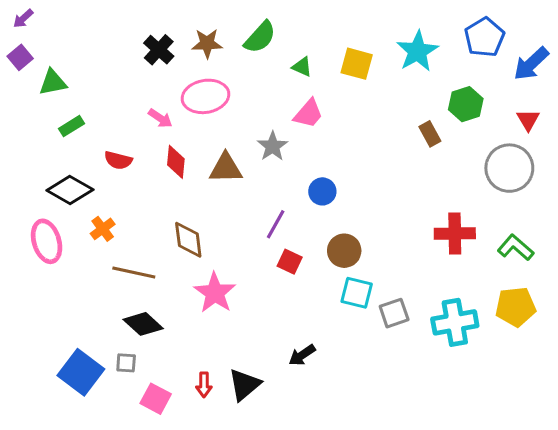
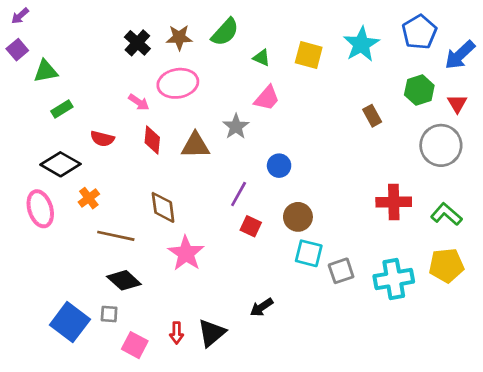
green hexagon: (466, 104) -> (419, 90), moved

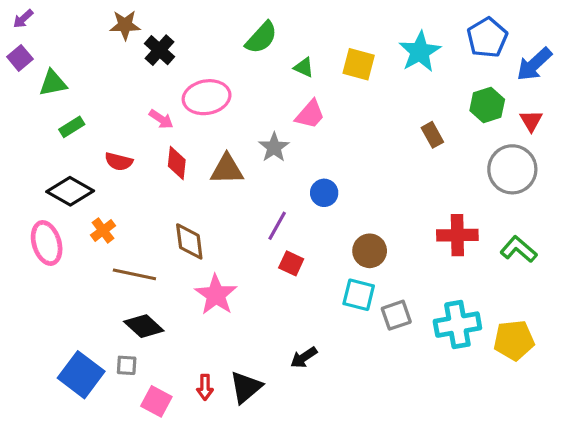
brown star: (179, 37) -> (125, 25), moved
brown circle: (298, 217) -> (370, 251), moved
yellow pentagon: (446, 265) -> (514, 340), moved

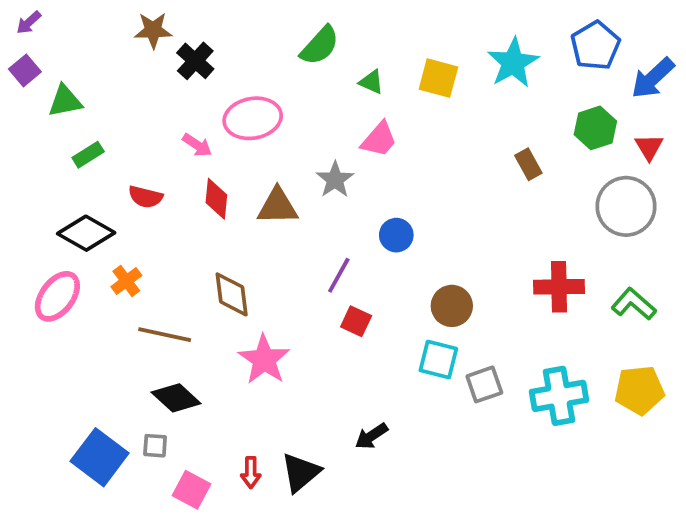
pink ellipse: (47, 243) -> (57, 296), turned 54
yellow pentagon: (514, 340) -> (639, 390), moved

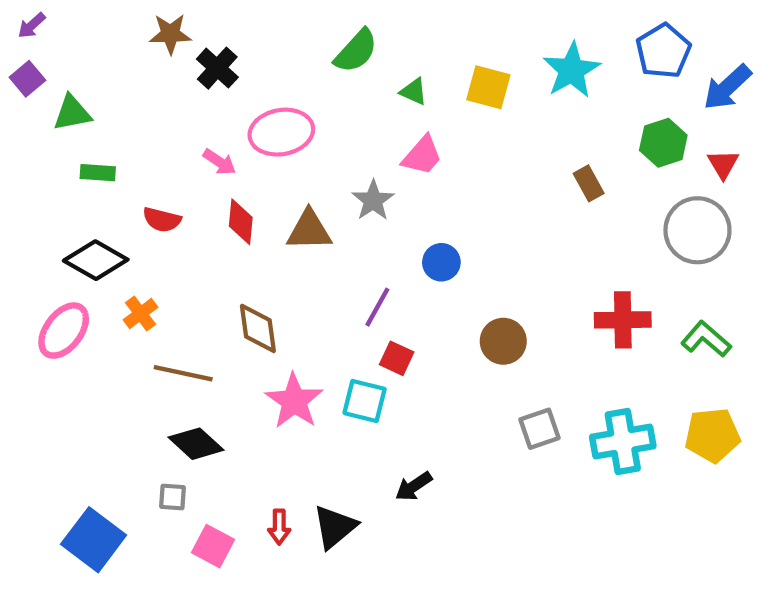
green rectangle: (88, 155) -> (98, 173), turned 36
cyan square: (438, 360) -> (365, 401), moved
blue square: (100, 457) -> (94, 540), moved

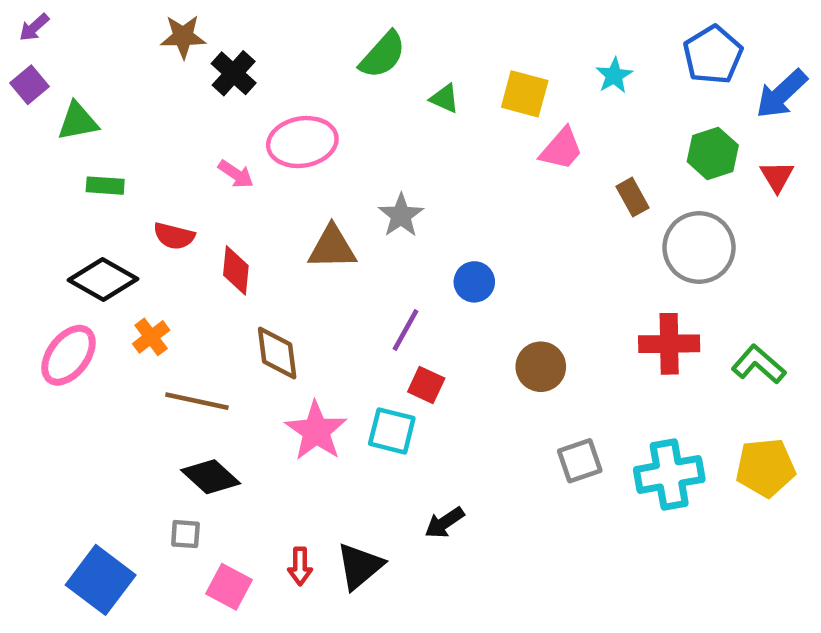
cyan star: (572, 70) -> (614, 76), size x0.6
pink trapezoid: (422, 156) -> (561, 149), moved
red diamond: (241, 222) -> (236, 270), moved
gray circle: (697, 230) -> (699, 247), moved

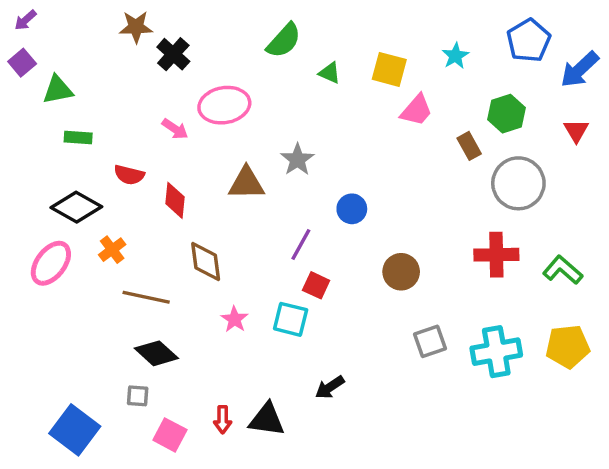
green hexagon: (713, 153) -> (506, 114), moved
pink star: (316, 431) -> (235, 319), size x0.6
black triangle: (360, 566) -> (267, 420), turned 48

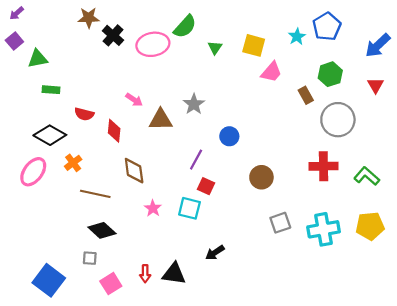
blue pentagon: (529, 41) -> (327, 27), moved
green triangle: (330, 73) -> (215, 48), turned 40
pink ellipse: (224, 105) -> (153, 44), moved
pink arrow: (175, 129) -> (134, 100), moved
pink square: (170, 435) -> (111, 284), turned 30

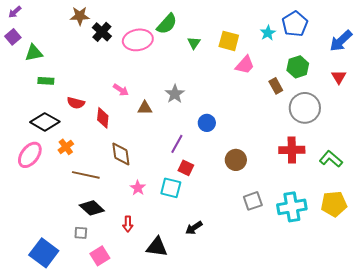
brown triangle: (161, 120) -> (145, 108), size x0.7
red arrow: (145, 274) -> (128, 224), moved

